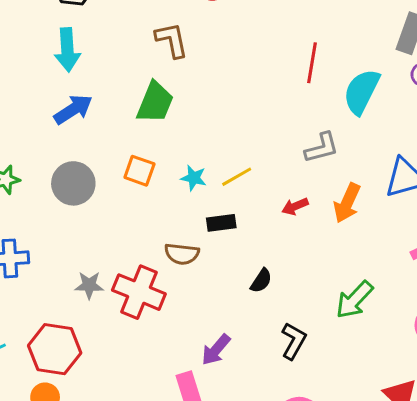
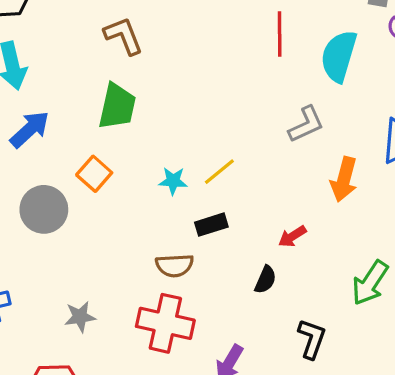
orange square: (139, 171) -> (94, 174), moved, turned 32
red arrow: (295, 206) -> (292, 236), moved
red cross: (139, 292) -> (165, 323), moved

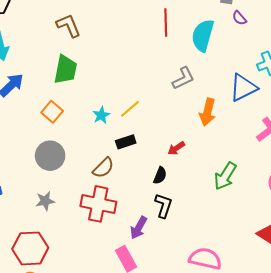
cyan star: (173, 181) -> (101, 115), turned -30
gray circle: (44, 209) -> (50, 156), moved
brown semicircle: (175, 265) -> (103, 168), turned -40
black L-shape: (312, 339) -> (164, 206), moved

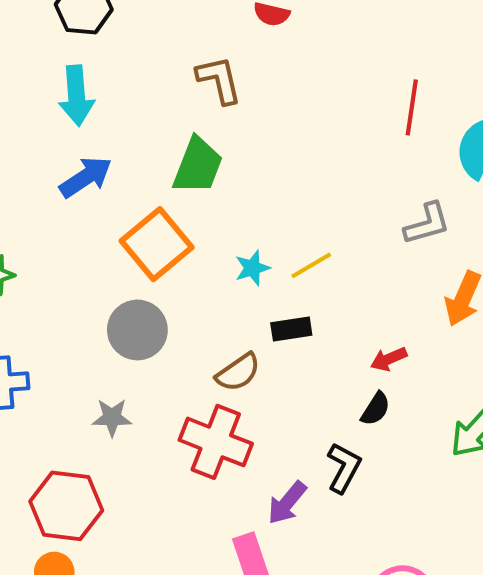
orange square: (52, 112) -> (157, 244), size x1.6
black semicircle: (160, 175) -> (376, 409), moved

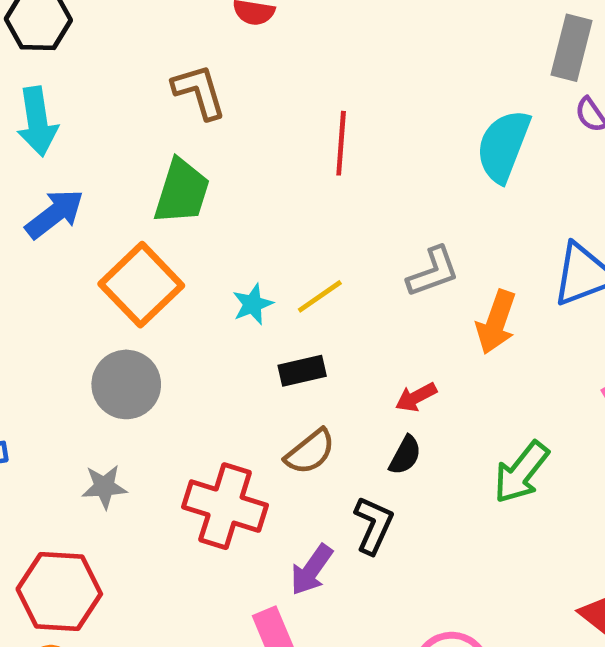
red line: (412, 107) -> (341, 143), moved
gray L-shape: (427, 224) -> (433, 272), moved
brown semicircle: (238, 372) -> (310, 452), moved

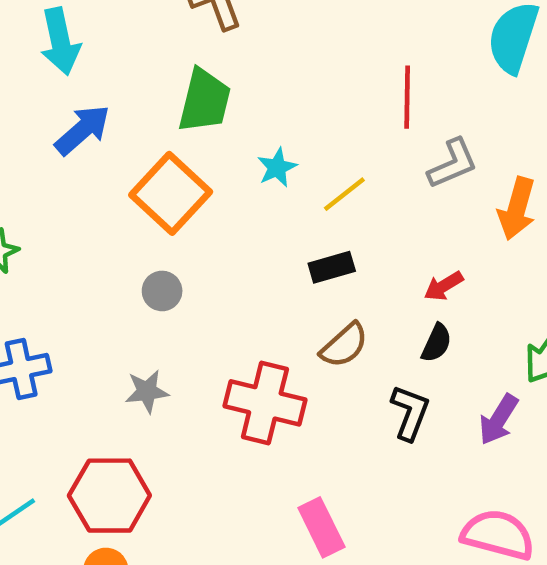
red line: (341, 143) -> (407, 97), moved
cyan star: (253, 304) -> (277, 168), moved
gray circle: (126, 384) -> (162, 291), size x0.6
purple arrow: (312, 570) -> (498, 420), moved

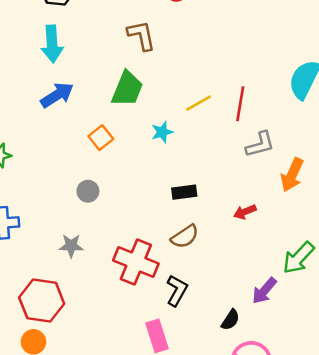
orange square: (171, 193) -> (101, 138), size x0.6
yellow line: (344, 194) -> (199, 103), moved
black semicircle: (436, 343) -> (230, 320), moved
black L-shape: (410, 413) -> (177, 290), moved

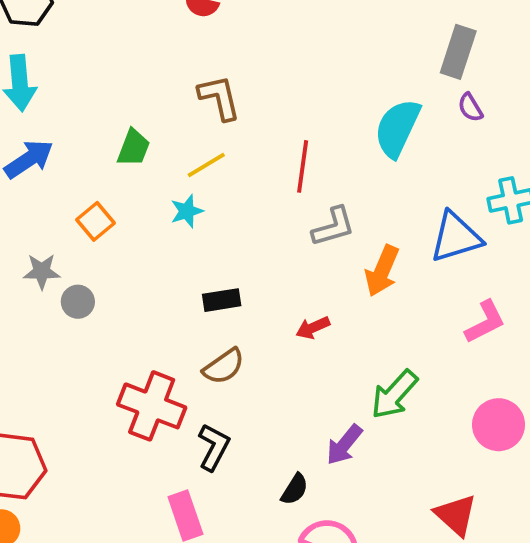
brown L-shape: (141, 35) -> (219, 98), moved
green trapezoid: (127, 89) -> (133, 148), size x0.7
yellow line: (199, 103) -> (206, 165), moved
gray star: (71, 246) -> (42, 271), moved

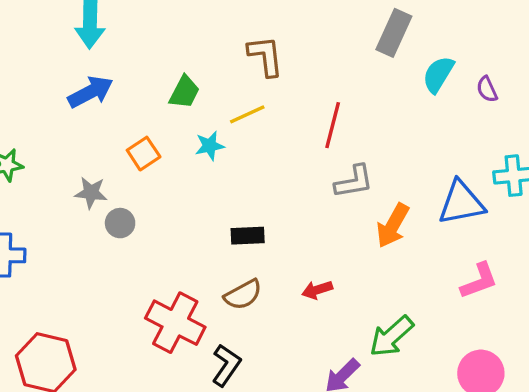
gray rectangle: (458, 52) -> (394, 33), moved
cyan semicircle: (397, 128) -> (438, 74), moved, size x0.7
cyan star: (187, 211) -> (210, 146), moved
red arrow: (313, 328) -> (317, 290), moved

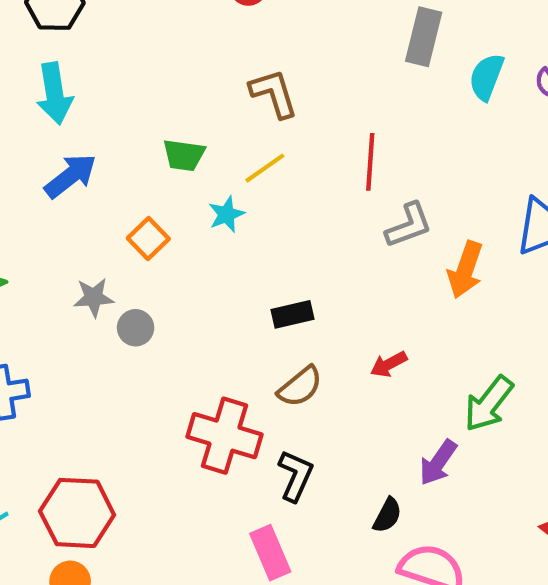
green trapezoid: (184, 92) -> (184, 155), turned 81

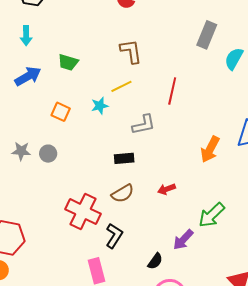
cyan arrow: (55, 93) -> (26, 36), size x0.7
green trapezoid: (184, 155) -> (68, 62), moved
gray L-shape: (409, 225) -> (144, 125), moved
orange square: (148, 239) -> (61, 112), turned -30
gray star: (94, 298) -> (21, 151), moved

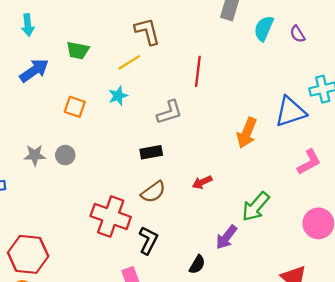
yellow line: (121, 86) -> (129, 62), moved

